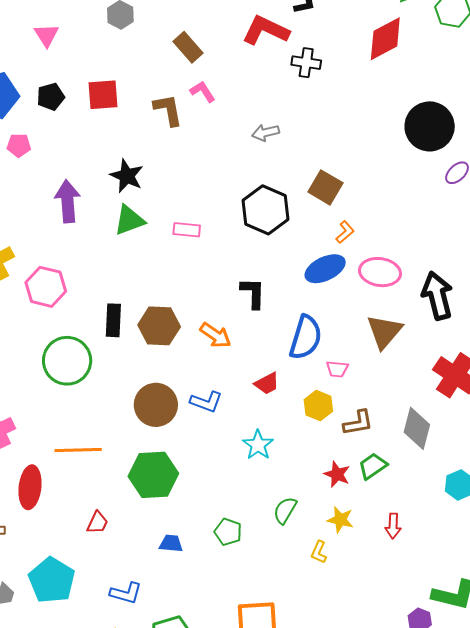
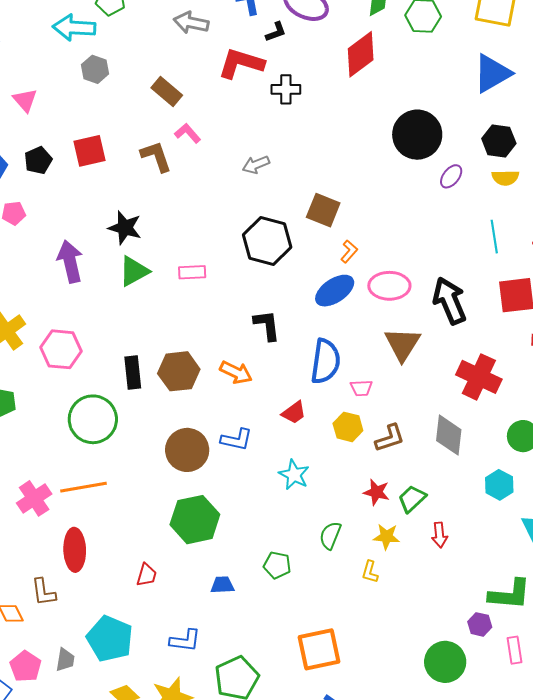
orange line: (78, 450) -> (83, 487), moved
green trapezoid: (373, 466) -> (412, 499), moved

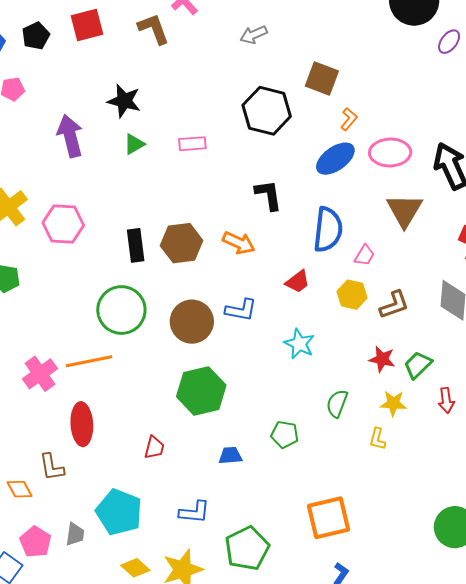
green triangle: (134, 271) -> (134, 144), size x0.7
pink trapezoid: (361, 388) -> (364, 255), turned -55
green circle: (93, 419) -> (121, 310), moved

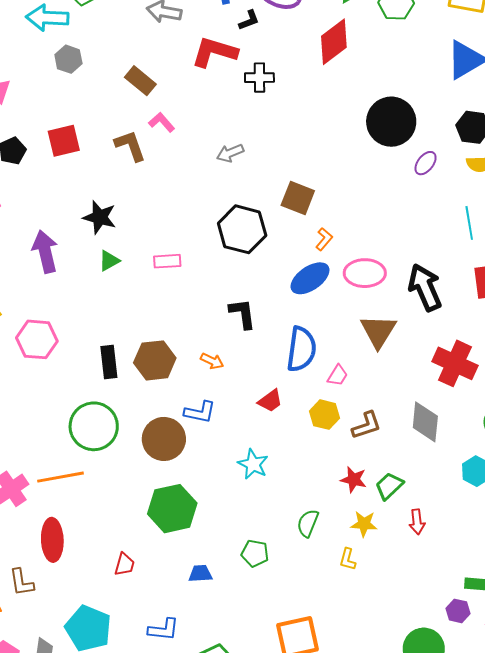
orange arrow: (239, 243) -> (212, 361), size x0.7
blue L-shape: (241, 310) -> (200, 412), moved
cyan star: (299, 344) -> (253, 464), moved

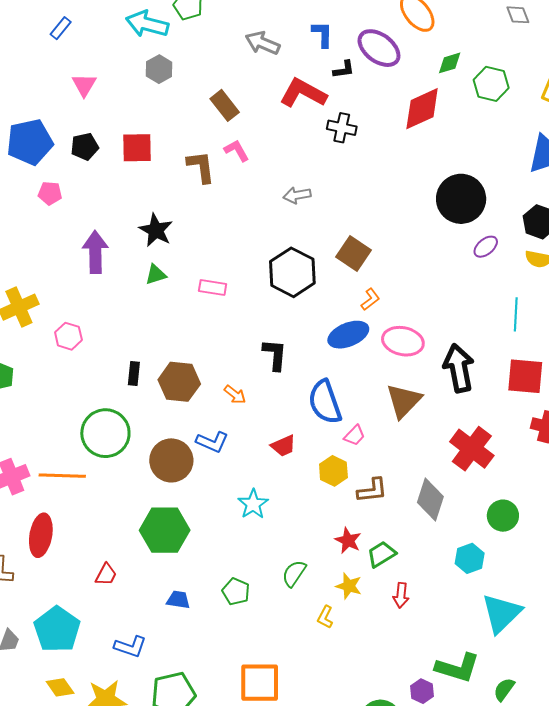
pink hexagon: (37, 339) -> (68, 336), size x0.7
blue semicircle: (301, 349) -> (325, 402), turned 141
black rectangle: (109, 362) -> (134, 373), size x0.7

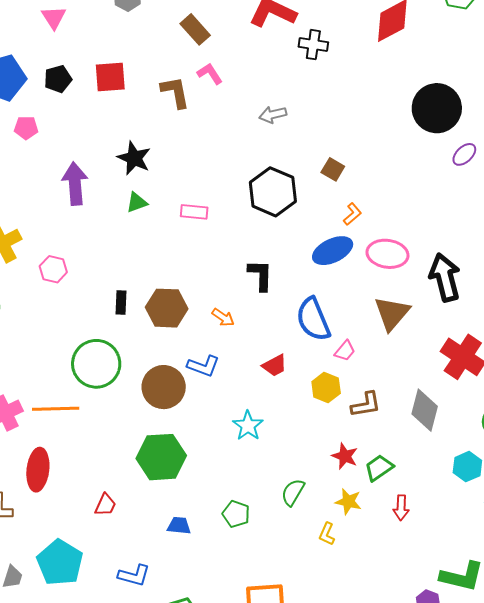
brown square: (354, 254) -> (333, 169), size x0.7

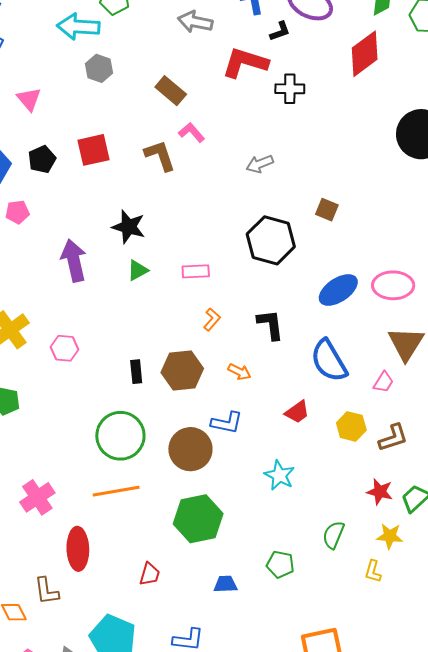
orange L-shape: (352, 214) -> (212, 319), moved
pink trapezoid: (345, 351) -> (383, 382), moved
orange line: (56, 409) -> (116, 491), moved

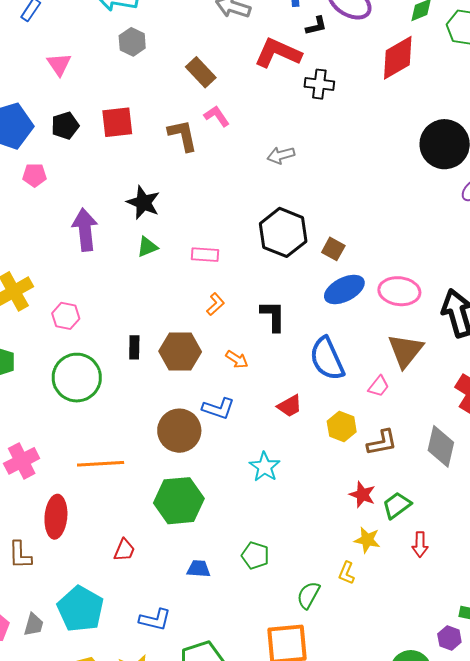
brown square: (327, 210) -> (333, 249), moved
green circle: (120, 436) -> (77, 378), moved
green semicircle: (333, 535) -> (308, 595), moved

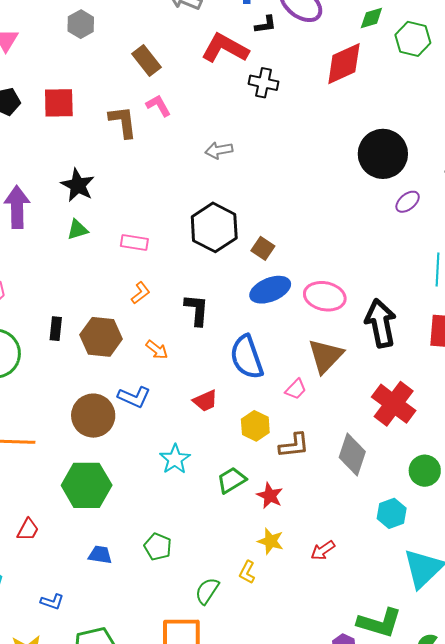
green trapezoid: (397, 505) -> (232, 480), moved
red arrow: (420, 544) -> (323, 550), turned 50
blue L-shape: (155, 620) -> (52, 602), size x0.7

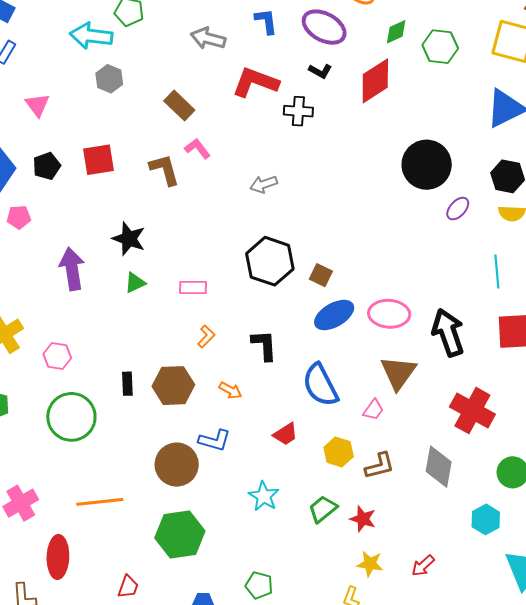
black L-shape: (266, 25) -> (320, 71), moved, turned 45

